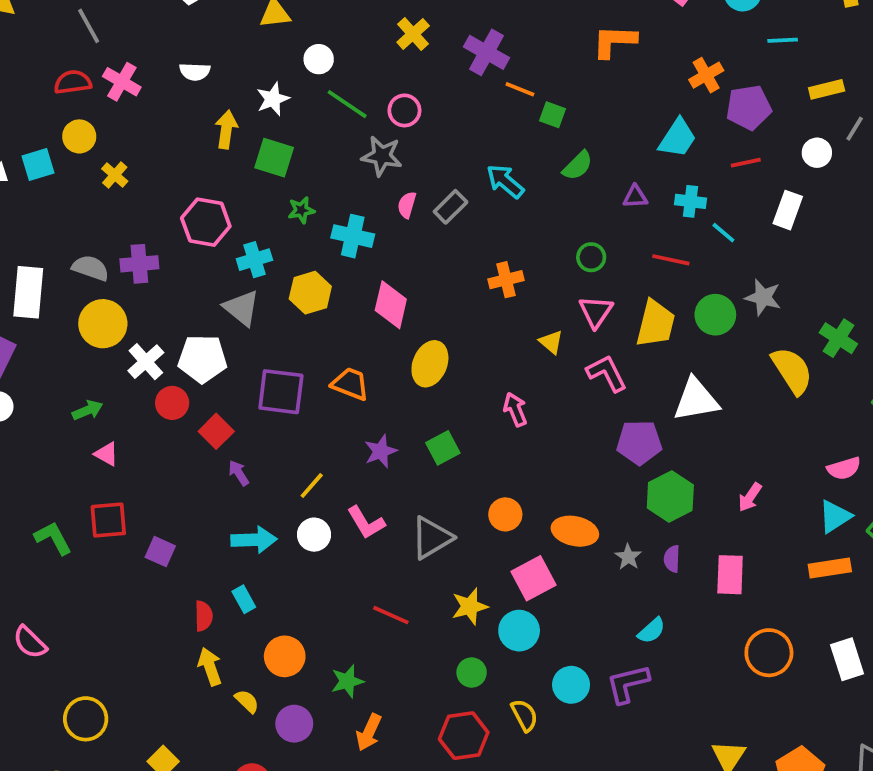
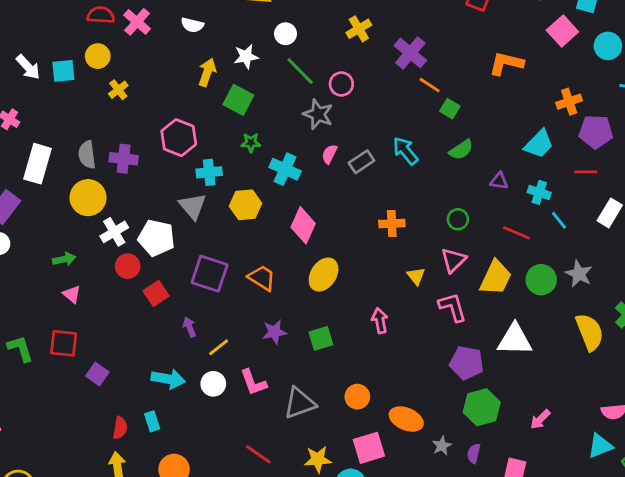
gray semicircle: (91, 268) -> (87, 155), turned -128
purple arrow: (239, 473) -> (189, 327), moved

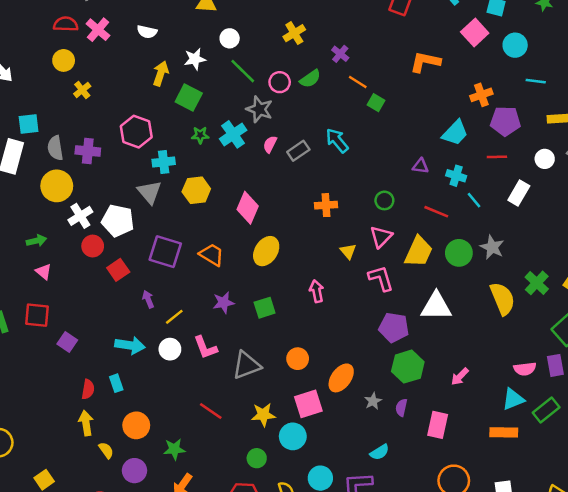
purple cross: (410, 53) -> (340, 54), size x0.6
cyan square: (63, 71) -> (29, 124), moved
green semicircle: (461, 150) -> (310, 79), moved
cyan cross: (285, 169) -> (233, 134), moved, turned 32
orange ellipse: (406, 419) -> (341, 378), turned -76

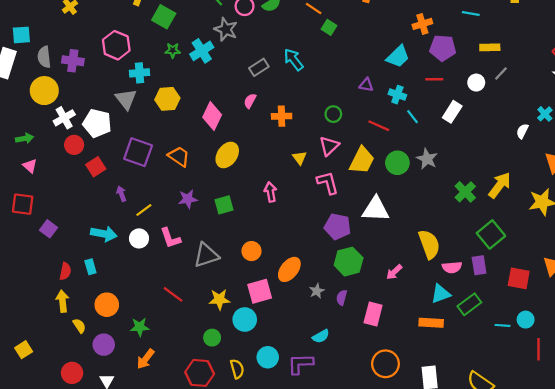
pink semicircle: (270, 144) -> (250, 101), moved
yellow semicircle: (502, 299) -> (429, 244), moved

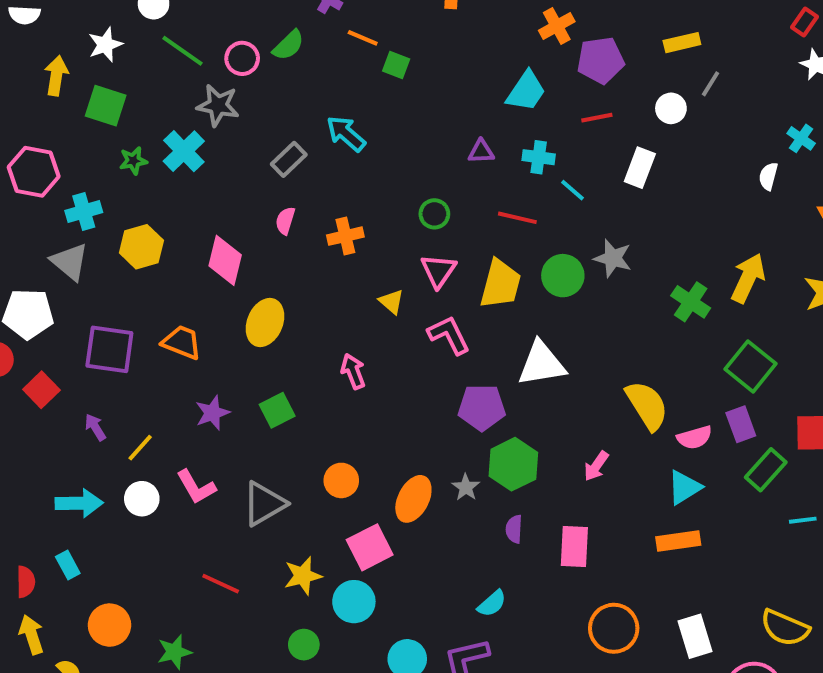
gray star: (317, 291) -> (466, 487), moved
green rectangle: (469, 304) -> (766, 470), moved

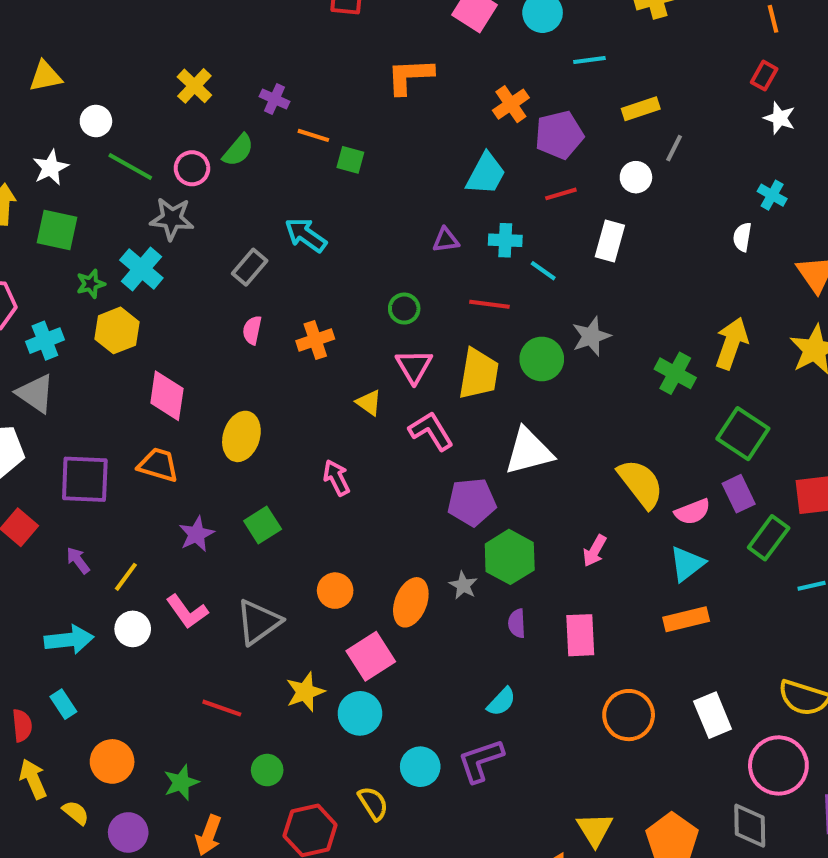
yellow hexagon: (141, 247) -> (117, 330), moved
gray star: (613, 258) -> (591, 336), turned -30
pink diamond: (225, 260) -> (167, 396), moved
green circle: (304, 645) -> (267, 770), moved

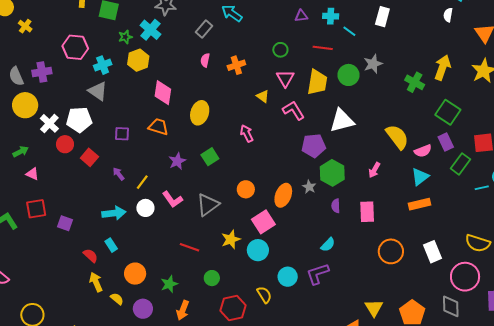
purple square: (85, 479) -> (122, 134), size x0.6
red semicircle: (22, 725) -> (91, 256), turned -42

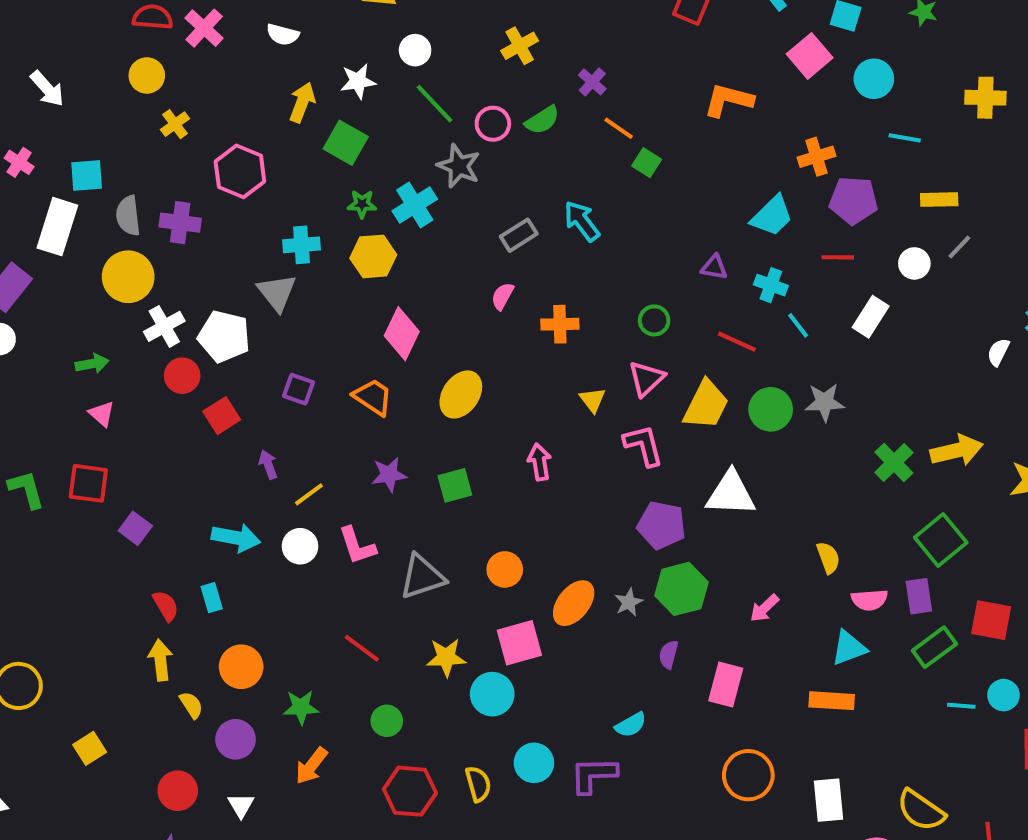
pink hexagon: (75, 47) -> (240, 171), moved
yellow arrow: (443, 68) -> (957, 450), turned 40
yellow semicircle: (397, 137) -> (828, 558), size x0.6

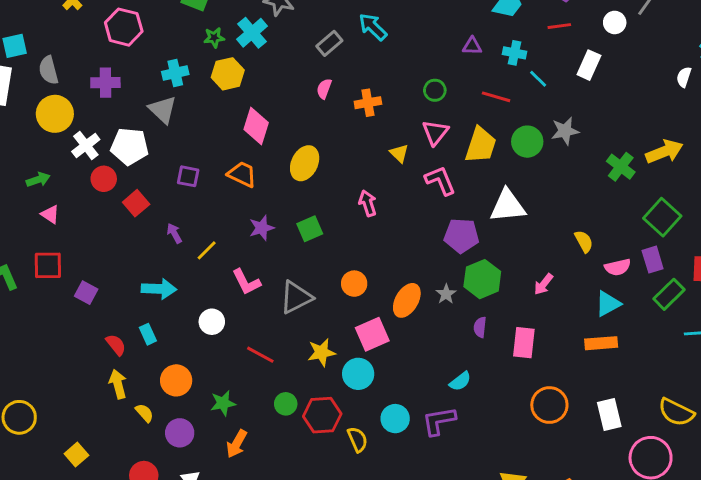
purple cross: (180, 223) -> (105, 83), moved
white circle: (300, 546) -> (212, 322), moved
red hexagon: (410, 791) -> (322, 415), moved

